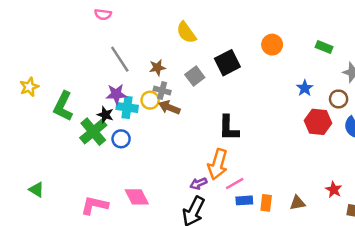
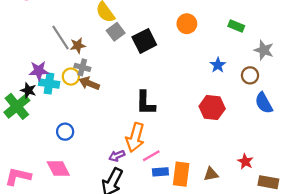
gray line: (120, 59) -> (61, 37), moved
gray square: (195, 76) -> (116, 32), moved
red hexagon: (318, 122) -> (212, 108), moved
blue circle: (121, 139) -> (65, 132), moved
orange rectangle: (266, 203) -> (181, 174), size x1.5

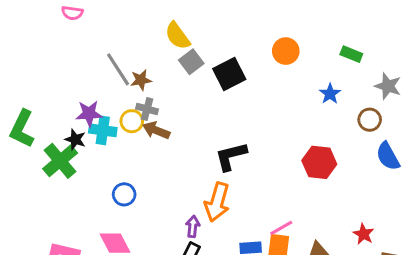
blue star: (218, 65) -> (330, 94), moved
black L-shape: (145, 103) -> (231, 156), turned 75
purple arrow: (117, 156) -> (193, 226), turned 119
pink line: (151, 156) -> (281, 228), moved

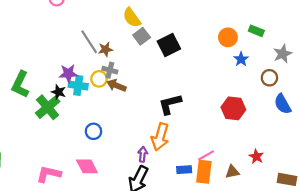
orange circle: (286, 51) -> (228, 37), moved
gray star: (388, 86) -> (283, 54), turned 30
red star: (364, 234) -> (256, 156), moved

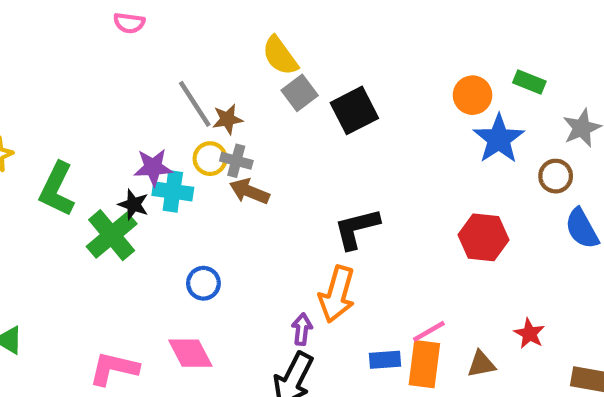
blue star: (241, 59) -> (499, 139), size x1.6
yellow circle: (99, 79) -> (210, 159), moved

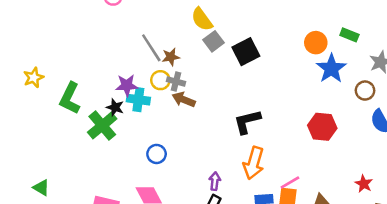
orange arrow: (337, 294) -> (254, 163), moved
red star: (529, 334) -> (364, 184), moved

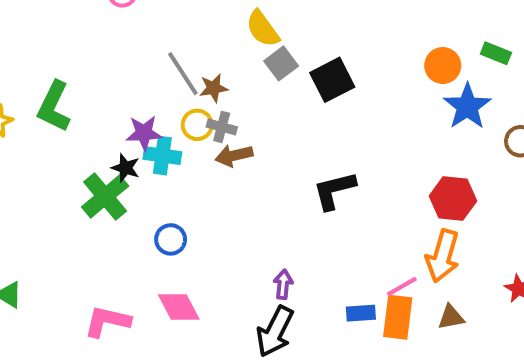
green L-shape: (70, 98) -> (54, 106), moved
brown arrow: (184, 100) -> (234, 156), turned -35
blue circle: (157, 154) -> (171, 239), moved
orange arrow: (254, 163) -> (443, 256), moved

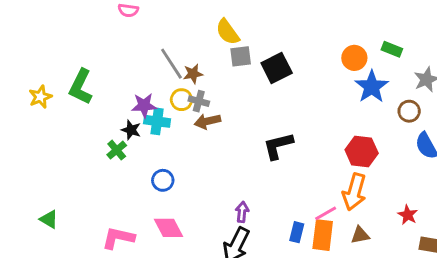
gray square: (281, 63) -> (241, 56), turned 30
green cross: (105, 196) -> (117, 150), size x0.6
blue rectangle: (361, 313) -> (297, 232), turned -72

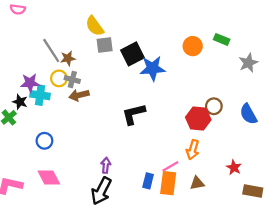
blue star: (372, 87) -> (153, 68), moved, turned 30
brown circle: (409, 111) -> (214, 106), moved
orange arrow: (354, 192) -> (193, 150), size x0.7

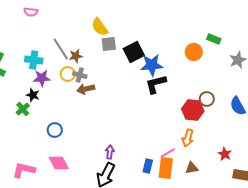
orange circle: (193, 46) -> (194, 52), moved
cyan cross: (40, 95) -> (34, 60), moved
black L-shape: (134, 114) -> (156, 84), moved

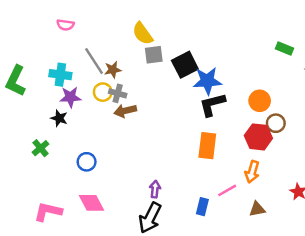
pink semicircle: (31, 12) -> (65, 25), moved
orange circle: (194, 52) -> (260, 101), moved
green cross: (23, 109) -> (41, 148), moved
orange rectangle: (166, 168) -> (207, 146), moved

